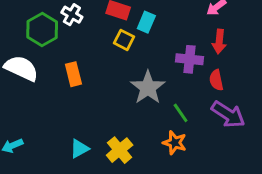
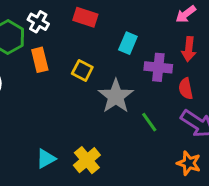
cyan rectangle: (146, 22) -> (128, 43), moved
yellow square: (124, 40) -> (82, 70), moved
orange rectangle: (73, 74) -> (40, 60), moved
orange star: (175, 143) -> (189, 163), moved

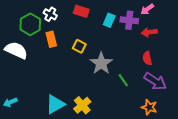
cyan rectangle: (128, 43) -> (109, 20), moved
red arrow: (189, 49) -> (149, 32), turned 77
purple cross: (158, 67) -> (129, 20), moved
cyan triangle: (46, 159) -> (55, 104), size x1.5

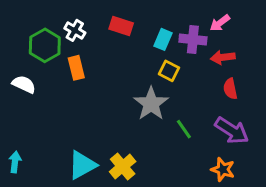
yellow square: (79, 46) -> (169, 71), moved
white semicircle: (16, 50) -> (24, 84), size x0.7
red semicircle: (147, 58) -> (230, 89), moved
cyan arrow: (10, 102) -> (15, 162), turned 120

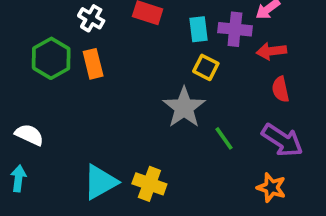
cyan rectangle: (163, 39) -> (199, 29), turned -30
green hexagon: (45, 45) -> (51, 58), moved
white semicircle: (24, 84) -> (29, 135), moved
yellow cross: (123, 167) -> (149, 184), turned -30

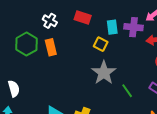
yellow square: (206, 67) -> (101, 44), moved
white semicircle: (29, 135) -> (14, 89), turned 49

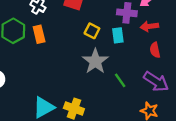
cyan rectangle: (112, 27) -> (118, 35), moved

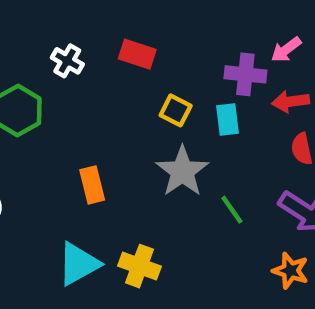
orange rectangle: (39, 34) -> (92, 185), moved

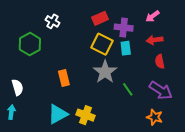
red rectangle: (137, 54) -> (100, 18), moved, turned -42
purple cross: (245, 74) -> (124, 28), moved
yellow square: (176, 110) -> (102, 44), size x1.5

